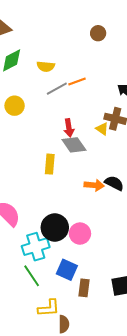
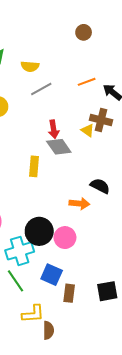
orange line: (77, 82) -> (87, 82), moved
orange arrow: (94, 185) -> (79, 204), moved

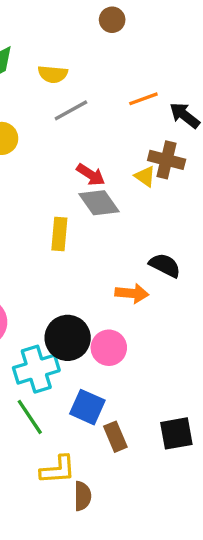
brown circle: (84, 32) -> (112, 20), moved
red arrow: (54, 129) -> (91, 175), turned -48
brown rectangle: (69, 293) -> (115, 437), turned -30

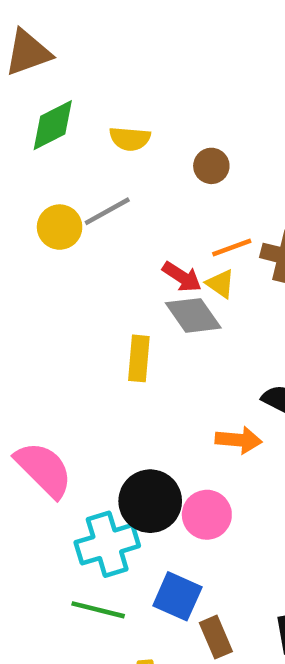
brown circle: (112, 20) -> (211, 166), moved
orange line: (143, 99) -> (232, 247), moved
gray line: (71, 110) -> (107, 211), moved
yellow triangle: (145, 176) -> (220, 284), moved
green line: (30, 417) -> (98, 610), turned -42

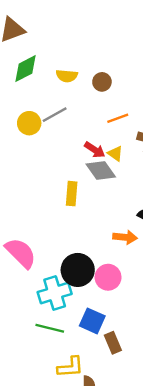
brown circle: (211, 166) -> (102, 82), moved
orange line: (232, 247) -> (118, 118), moved

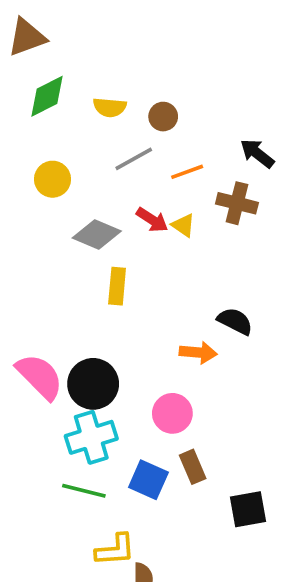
gray line: (55, 115) -> (134, 159), moved
gray diamond: (101, 170) -> (97, 235), moved, turned -32
black circle: (78, 270) -> (93, 384), moved
brown rectangle: (113, 343) -> (193, 467), moved

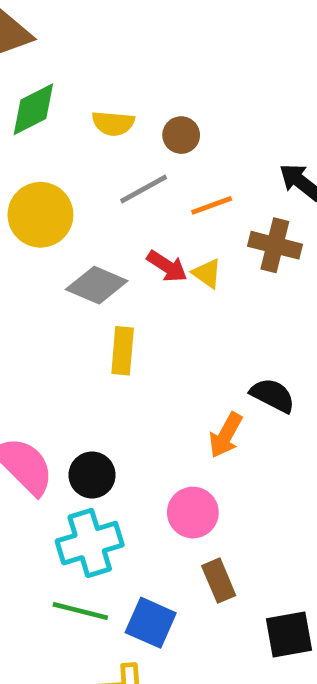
yellow circle: (53, 179) -> (40, 215), size x1.4
orange arrow: (198, 353) -> (226, 435), turned 114
black circle: (93, 384) -> (92, 475), size x0.7
blue square: (148, 480) -> (151, 623), moved

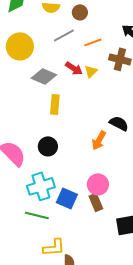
yellow triangle: (207, 273) -> (91, 71), turned 40
black circle: (92, 475) -> (48, 146), moved
pink circle: (193, 513) -> (98, 184), moved
blue square: (151, 623) -> (67, 198), moved

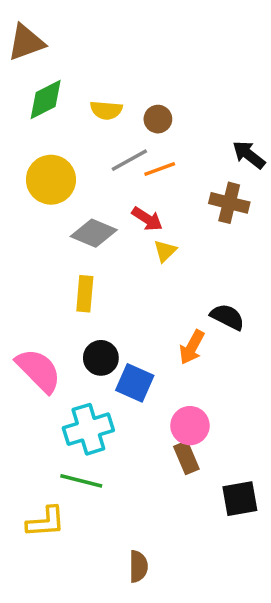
orange line: (93, 42) -> (160, 169), moved
yellow triangle: (91, 71) -> (165, 251), moved
yellow rectangle: (55, 104) -> (85, 294), moved
blue square: (67, 198) -> (135, 383), moved
yellow L-shape: (54, 247) -> (46, 522), moved

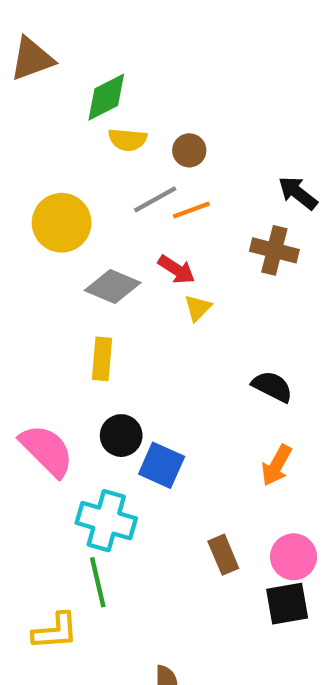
green diamond: (46, 99) -> (106, 97), moved
orange arrow: (192, 347) -> (277, 465), moved
pink circle: (190, 426) -> (294, 557), moved
cyan cross: (88, 429) -> (106, 521), turned 33
green line: (81, 481) -> (98, 582), turned 63

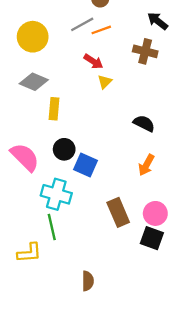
gray diamond: (113, 287) -> (34, 82), moved
brown rectangle: (223, 555) -> (118, 212), size x1.4
black square: (287, 604) -> (152, 238), turned 30

